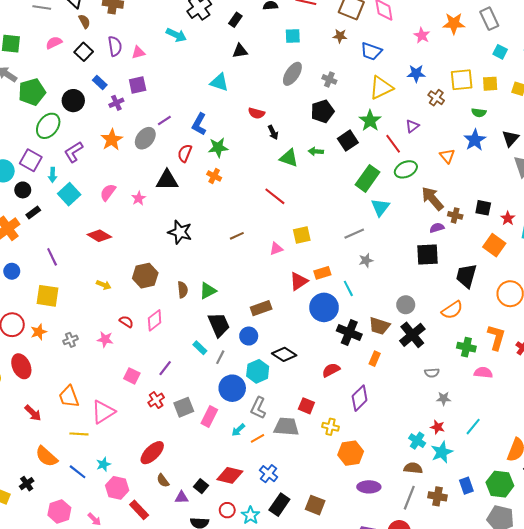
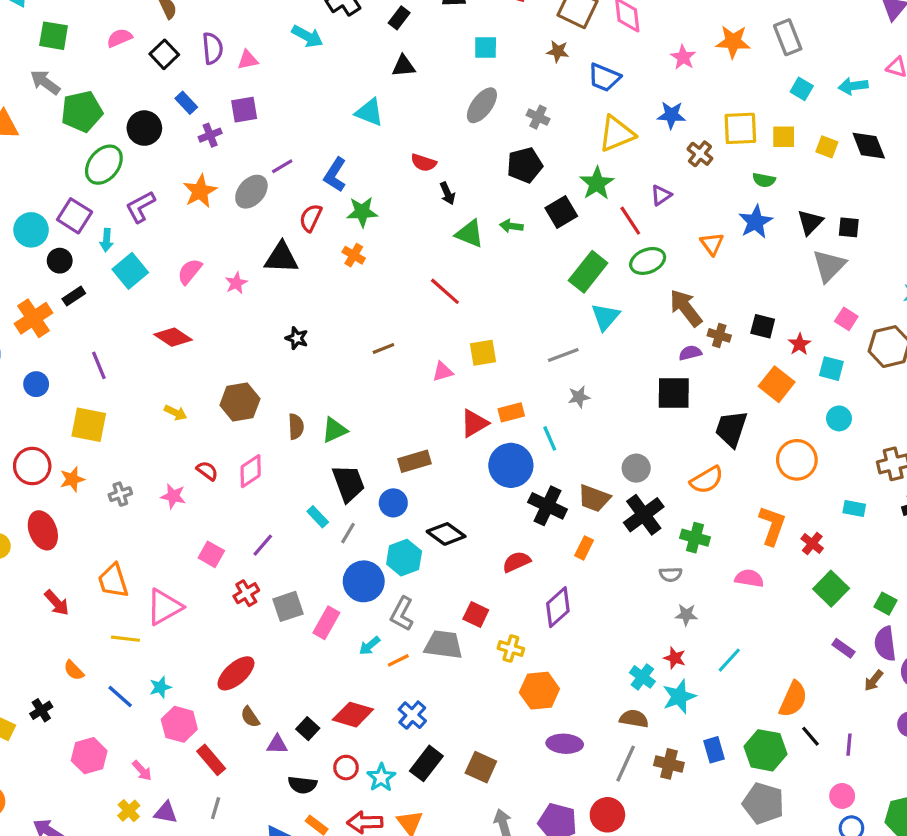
black star: (180, 232) -> (297, 338), size x0.6
green cross: (466, 347) -> (695, 538), moved
orange semicircle: (46, 456) -> (74, 670), size x0.6

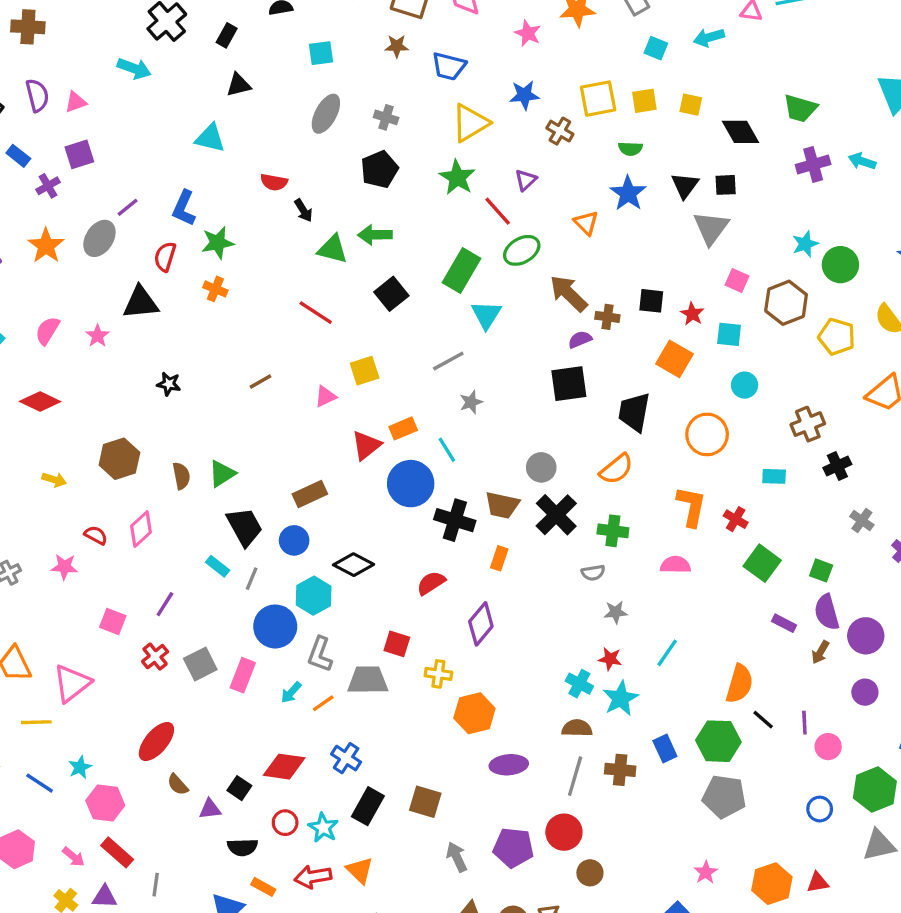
black diamond: (869, 146) -> (741, 132), moved
black square: (561, 212) -> (391, 294), moved
green arrow: (511, 226) -> (375, 235), size x1.4
red rectangle: (211, 760) -> (117, 852), moved
pink circle: (842, 796) -> (828, 747), moved

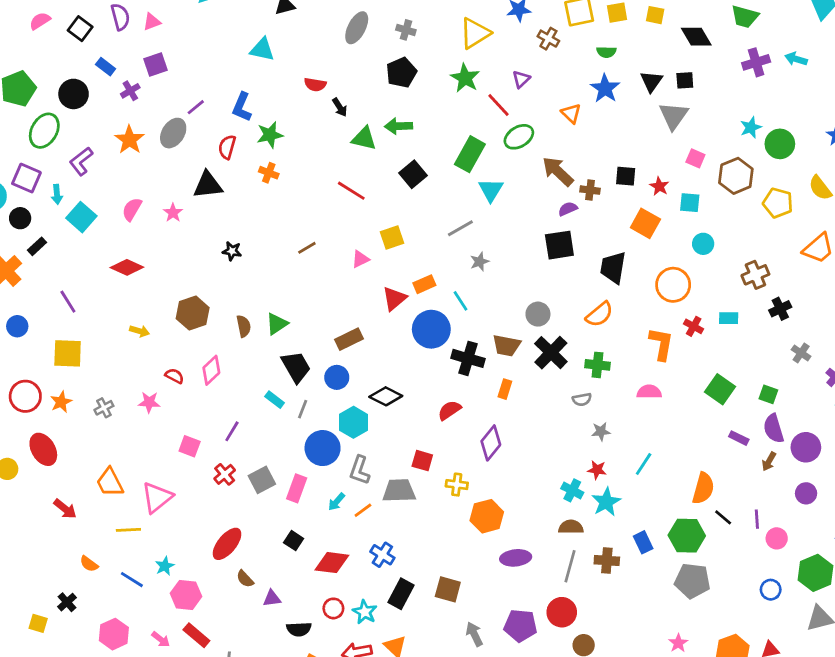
red cross: (736, 519) -> (694, 326), moved
black square: (239, 788) -> (294, 541), moved

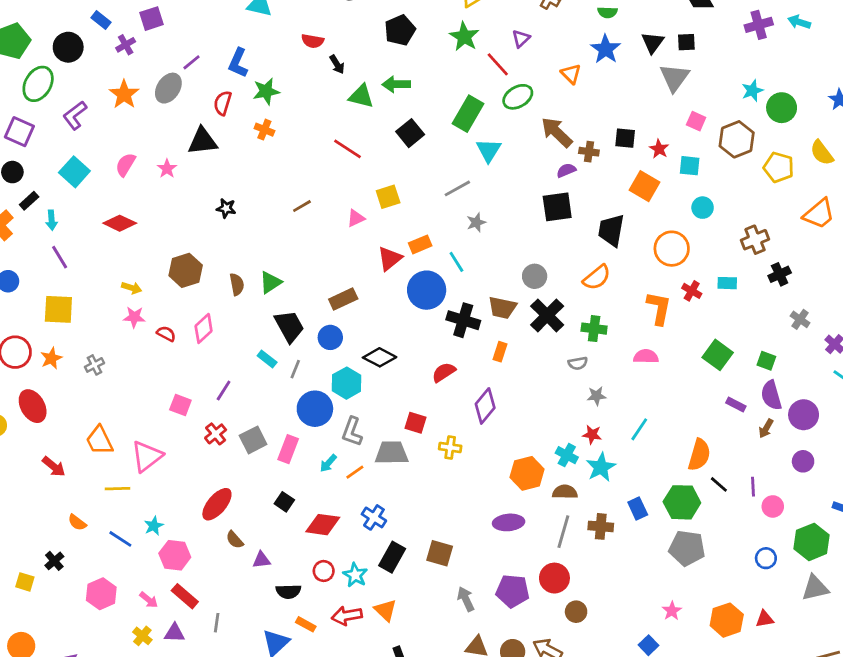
cyan arrow: (57, 194) -> (52, 220), moved
pink star: (149, 402) -> (134, 317), moved
orange hexagon: (487, 516) -> (527, 473), moved

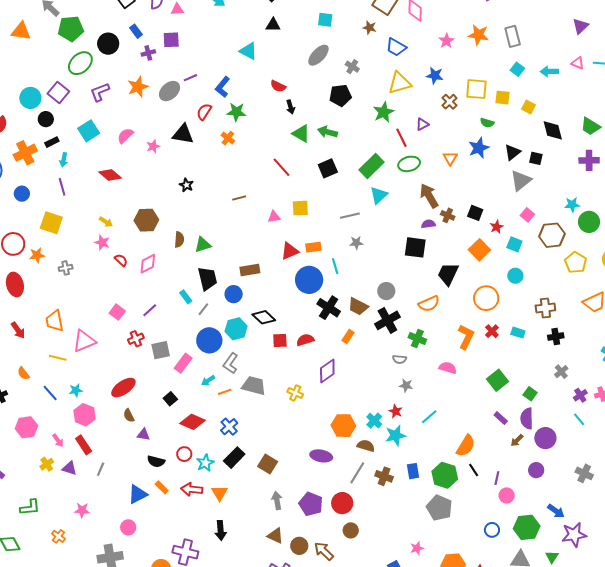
red square: (416, 423) -> (280, 341), moved, turned -35

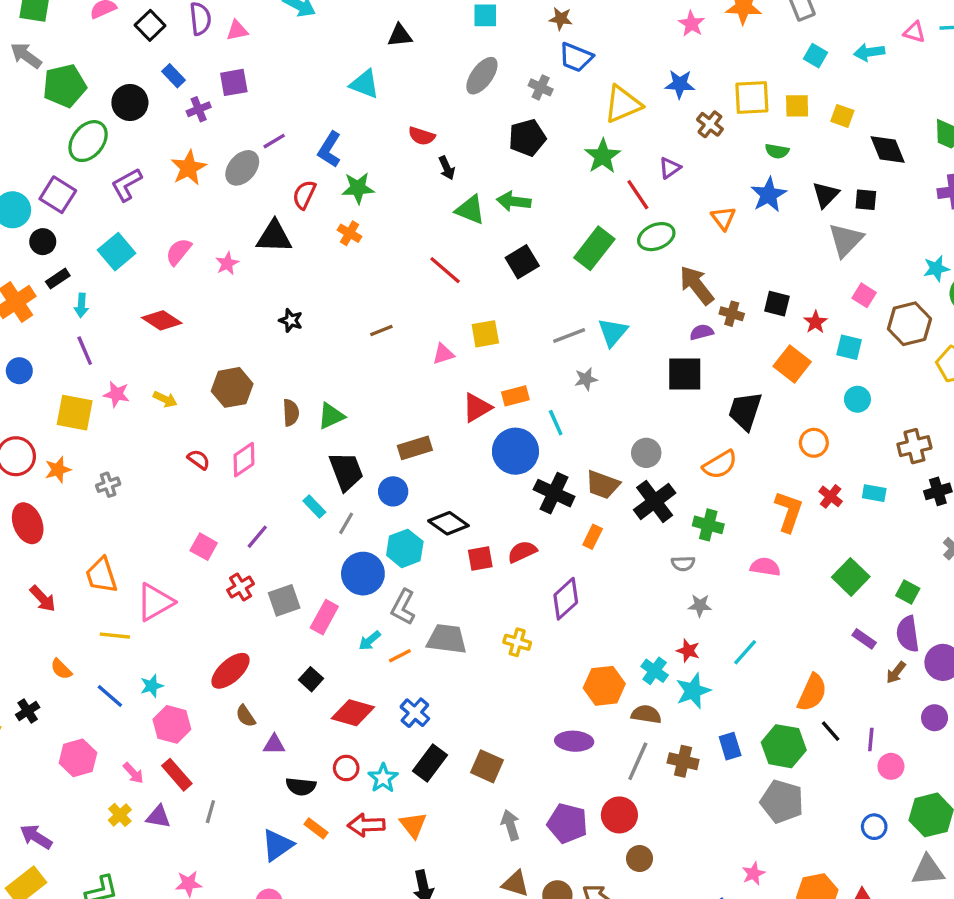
blue trapezoid: (396, 47) -> (576, 57), moved
cyan triangle: (379, 195) -> (613, 332), moved
pink star: (102, 243) -> (117, 394), moved
orange circle: (486, 298) -> (814, 443), size x0.7

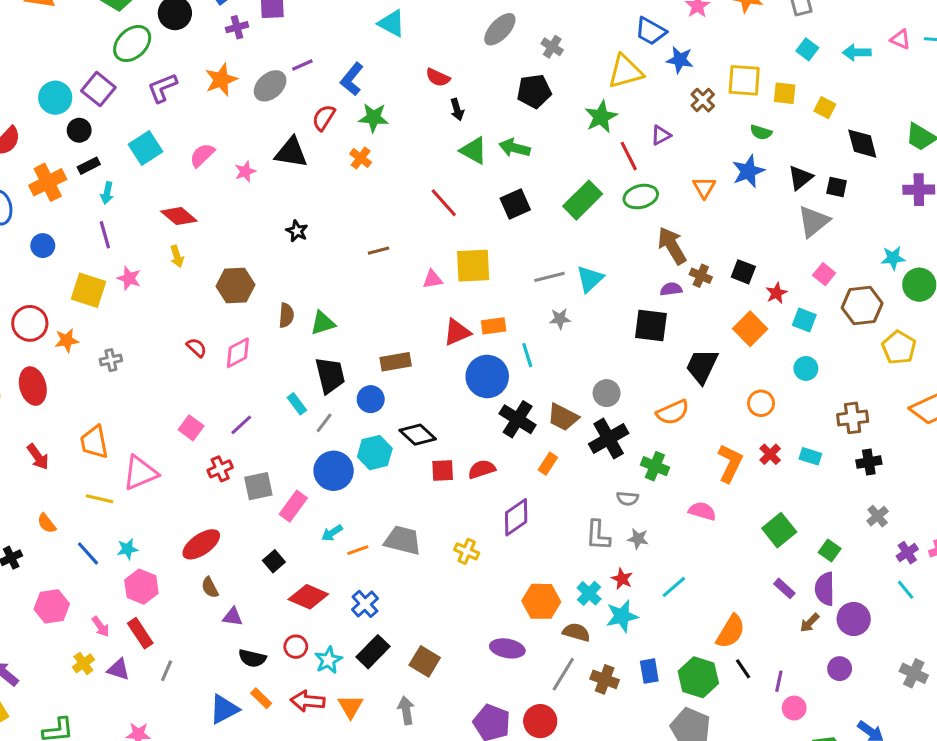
blue trapezoid: (576, 57) -> (651, 31), moved
yellow square: (485, 334) -> (473, 266), size x1.4
yellow arrow: (165, 399) -> (177, 256), moved, turned 40
gray L-shape: (403, 607) -> (598, 535), moved, turned -32
gray arrow: (510, 825) -> (406, 710), moved

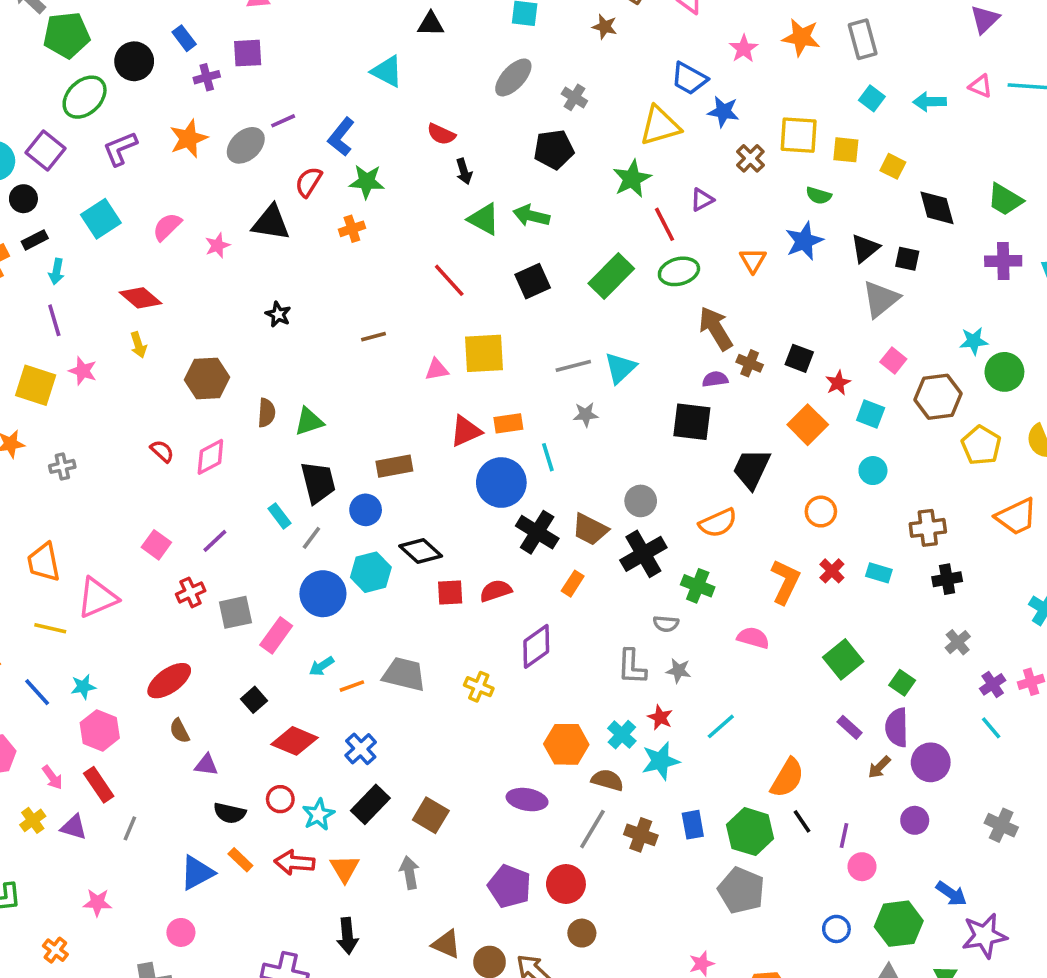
orange cross: (361, 158) -> (352, 229), turned 35

